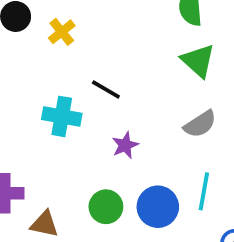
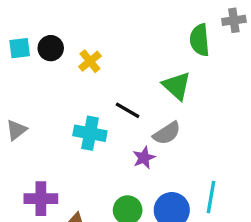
green triangle: (198, 61) -> (177, 86), moved
gray semicircle: (200, 124) -> (167, 133), moved

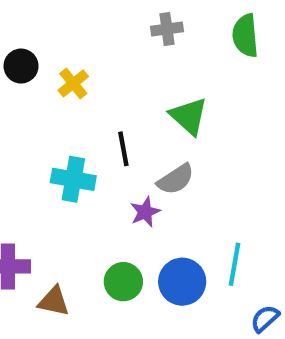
gray cross: (234, 20) -> (167, 29), moved
green semicircle: (200, 40) -> (245, 36), moved
black line: (128, 110) -> (123, 149), turned 50

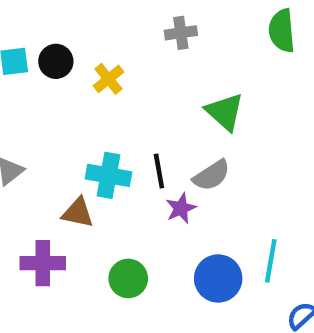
gray cross: (167, 29) -> (181, 33), moved
black line: (123, 149) -> (159, 171), moved
green circle: (123, 282) -> (128, 278), moved
brown triangle: (54, 301) -> (78, 213), moved

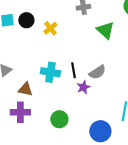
green triangle: (225, 112) -> (105, 30), moved
brown triangle: (78, 213) -> (25, 89), moved
blue circle: (218, 278) -> (100, 131), moved

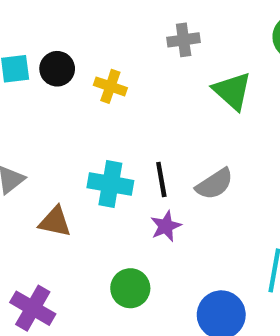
yellow cross: (50, 28) -> (110, 86), turned -32
purple star: (83, 87) -> (166, 226), moved
purple cross: (20, 112) -> (33, 308), moved, turned 30

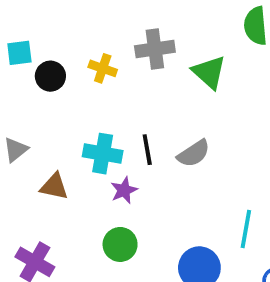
gray cross: (184, 40) -> (155, 49), moved, size x1.4
black circle: (57, 69) -> (50, 76), moved
purple star: (166, 226) -> (124, 190), moved

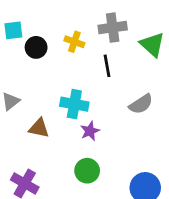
black line: (147, 150) -> (107, 66), moved

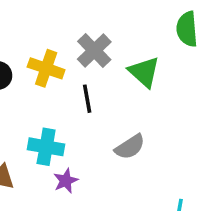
gray cross: (113, 28) -> (94, 51), turned -36
yellow cross: (74, 42) -> (46, 68), size x1.4

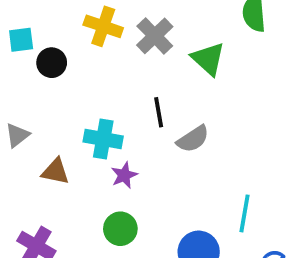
yellow cross: (46, 68) -> (103, 26), moved
black line: (87, 99) -> (159, 112), moved

